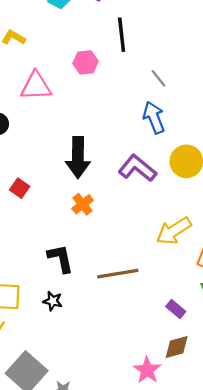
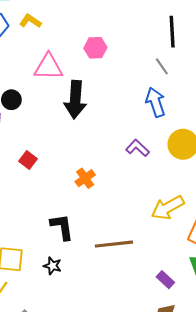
black line: (122, 35) -> (172, 32), moved
black arrow: (78, 158) -> (75, 100), moved
purple L-shape: (137, 168) -> (138, 148), size x0.7

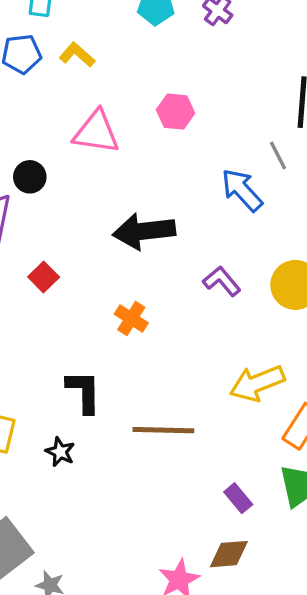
black arrow: (75, 100) -> (144, 231), moved, turned 72
blue arrow: (155, 102) -> (242, 190), moved, turned -32
orange cross: (85, 178) -> (131, 318), turned -30

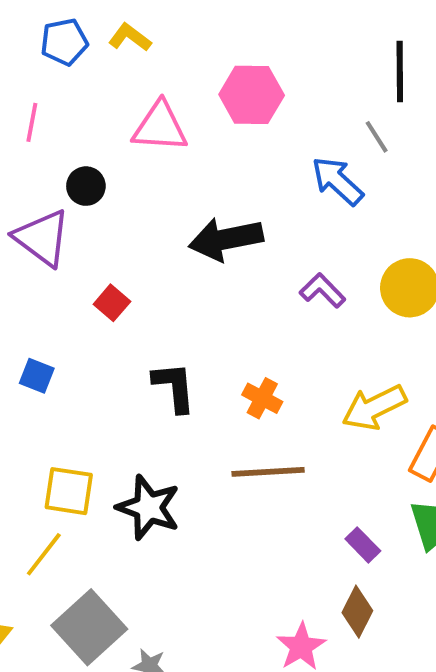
pink hexagon: (176, 112) -> (252, 95), size x1.4
orange cross: (131, 318) -> (262, 398), moved
black L-shape: (84, 392) -> (174, 387), moved
black star: (60, 452) -> (148, 507), size x1.8
brown diamond: (229, 554) -> (357, 612), turned -54

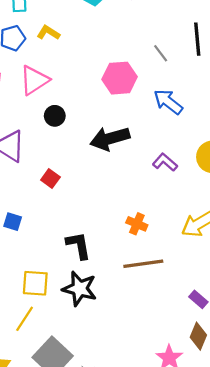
pink hexagon: (252, 95) -> (120, 78), moved
pink triangle: (160, 127) -> (34, 80), moved, turned -32
gray line: (377, 137) -> (161, 53), moved
black circle: (86, 186) -> (55, 116), moved
black L-shape: (174, 387) -> (79, 245), moved

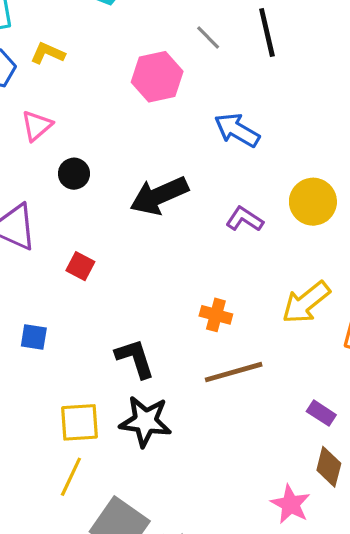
gray line: (161, 53) -> (208, 37), moved
pink hexagon: (120, 78) -> (157, 77), moved
pink triangle: (34, 80) -> (37, 126), size x0.7

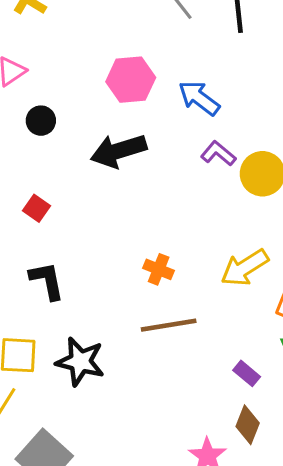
pink hexagon: (157, 77) -> (131, 80), moved
purple L-shape: (245, 219) -> (218, 153), moved
black L-shape: (135, 358) -> (47, 281), moved

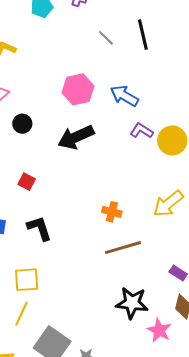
black star: (80, 362) -> (132, 303), moved

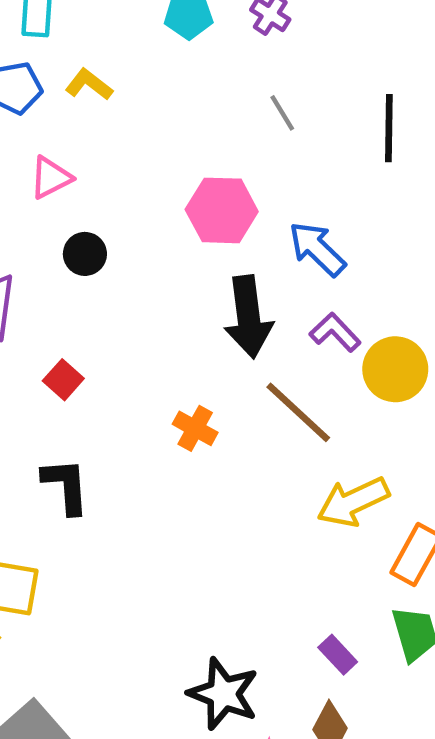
gray line: (106, 38) -> (282, 113), moved
black arrow: (76, 137) -> (248, 317), moved, turned -87
orange cross: (112, 212) -> (195, 428), moved
brown line: (123, 248) -> (298, 412), moved, turned 45

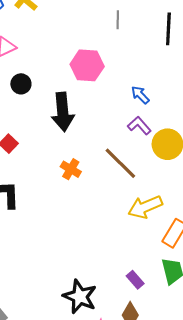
gray line: (282, 113) -> (118, 20), turned 30
blue arrow: (317, 249) -> (140, 95), moved, size x0.7
black arrow: (248, 317) -> (63, 112), moved

